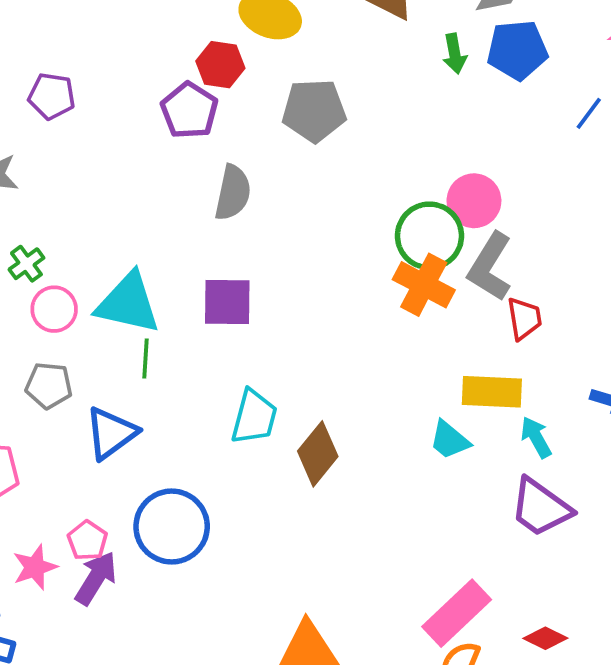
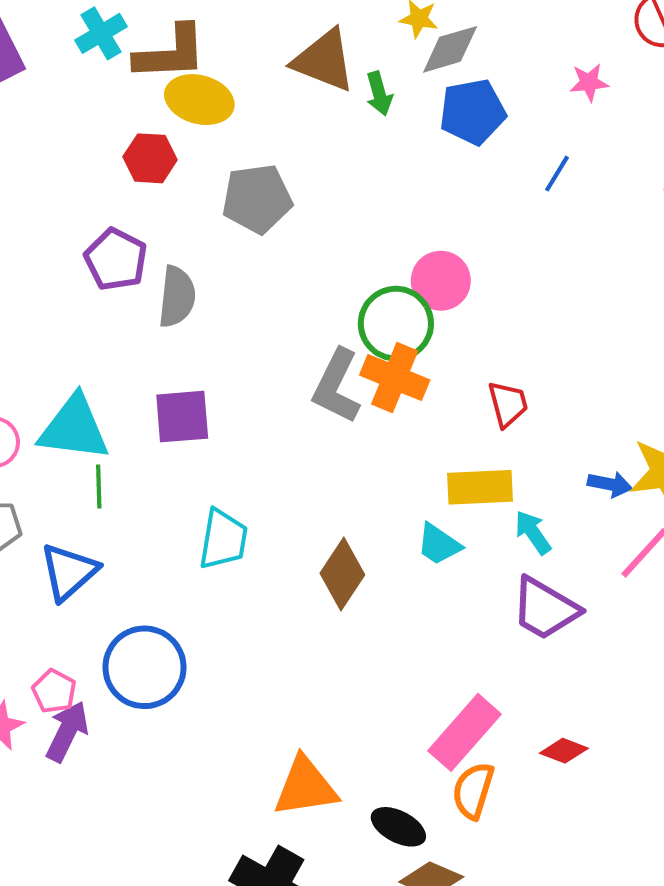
green arrow: (455, 54) -> (379, 94), moved
purple pentagon: (189, 110) -> (116, 259), moved
gray L-shape: (490, 267) -> (337, 386), moved
brown diamond: (318, 454) -> (342, 574), moved

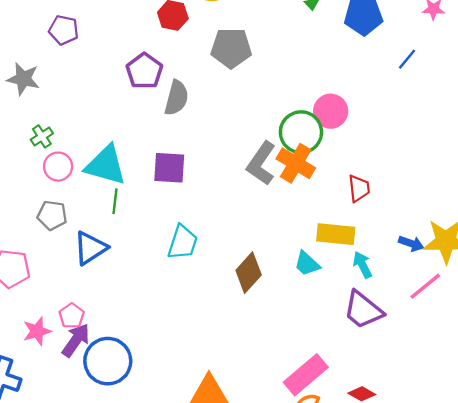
blue circle: (145, 667) -> (108, 361), moved

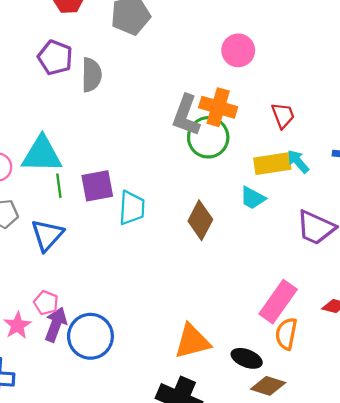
green circle: (301, 132) -> (208, 137), moved
purple square: (169, 168) -> (97, 186), moved
cyan arrow: (362, 265) -> (298, 161), moved

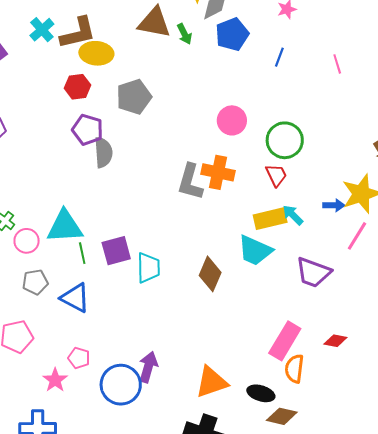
purple pentagon: (55, 58) -> (88, 130), moved
green circle: (208, 137) -> (285, 140), moved
cyan trapezoid: (253, 198) -> (255, 250), size x1.5
blue triangle: (47, 235) -> (75, 298), turned -40
purple arrow: (56, 324) -> (148, 367), moved

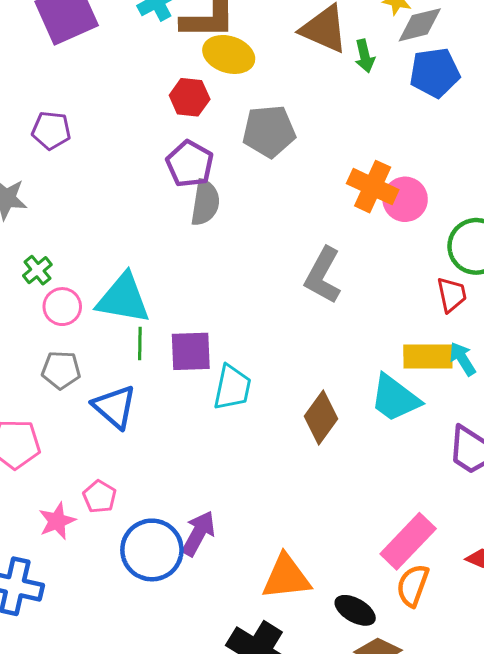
orange cross: (218, 172) -> (373, 187), moved

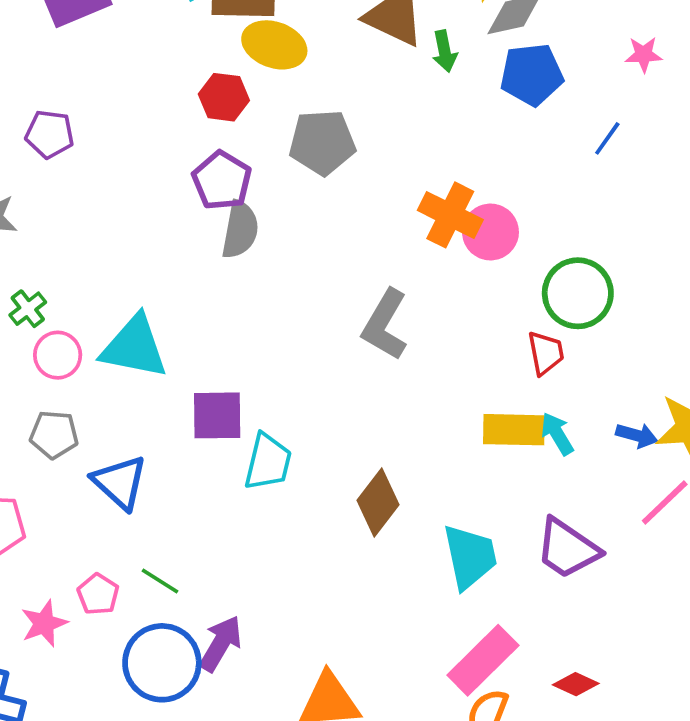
green line: (140, 343) -> (160, 581), moved, turned -60
cyan trapezoid: (395, 398) -> (470, 557), moved, turned -140

